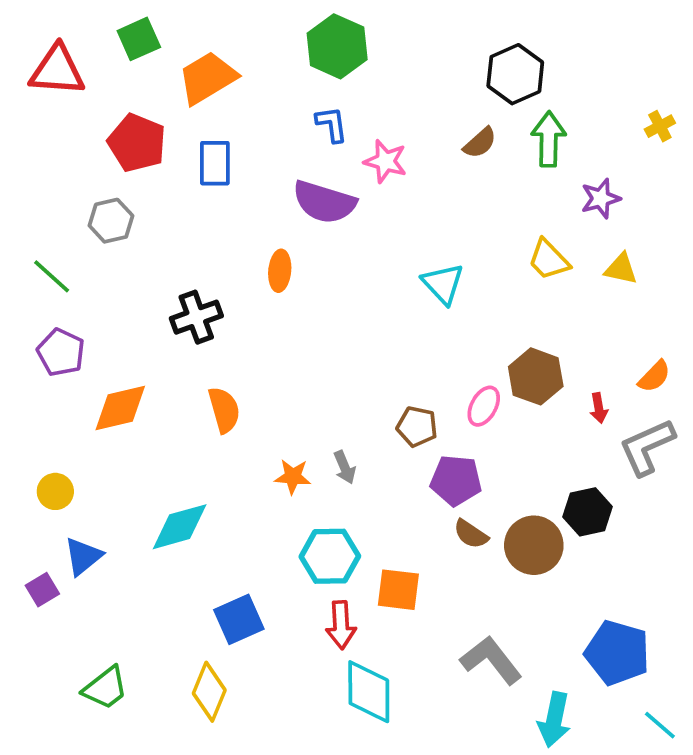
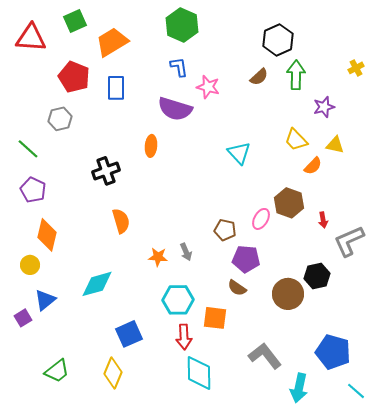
orange semicircle: (654, 376) -> (313, 166), moved
orange diamond: (120, 408) -> (47, 235), moved, turned -64
brown semicircle: (471, 534) -> (237, 288), moved

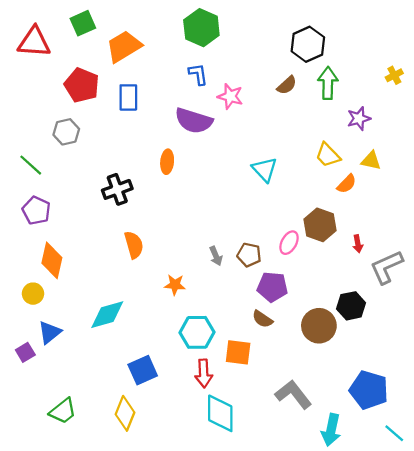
gray arrow: (186, 252) -> (216, 256), moved

